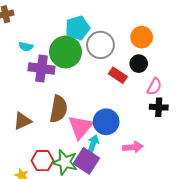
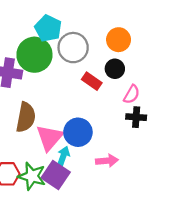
cyan pentagon: (78, 28) -> (48, 28), turned -30

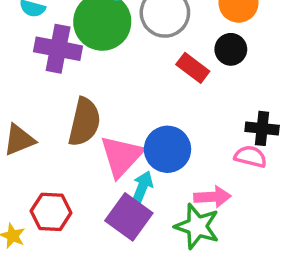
pink semicircle: (132, 94) -> (251, 157), moved, turned -108
green star: (32, 176) -> (197, 226), moved

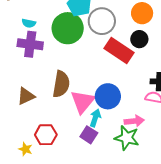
purple cross: (58, 49) -> (30, 44), moved
red rectangle: (193, 68) -> (119, 51), size x1.6
purple square: (129, 217) -> (89, 135), size x0.7

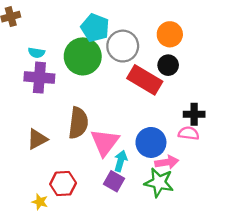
blue circle: (108, 96) -> (151, 142), moved

